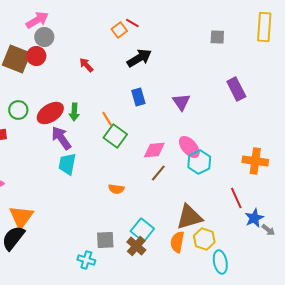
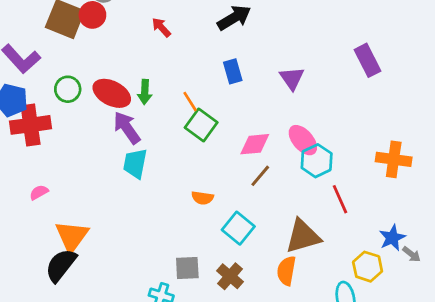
red ellipse: (50, 113) -> (112, 93), turned 60
red line: (236, 198) -> (340, 199), moved
cyan square: (142, 230) -> (238, 228), moved
yellow hexagon: (204, 239) -> (368, 267), moved

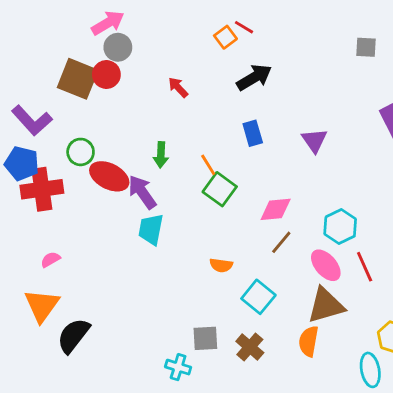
red ellipse: (112, 93) -> (109, 176), moved
pink ellipse: (303, 140) -> (326, 265), moved
orange triangle: (72, 236) -> (42, 305), moved

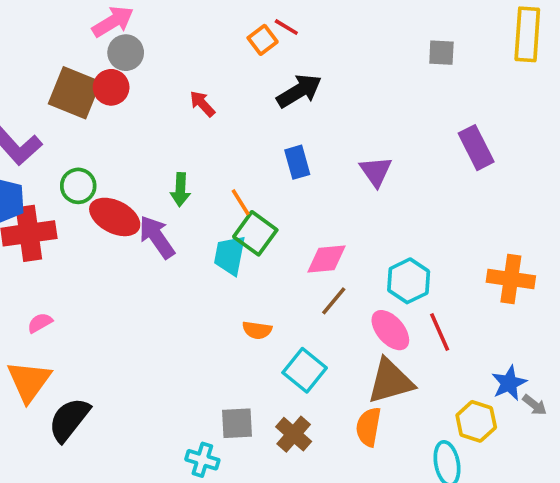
cyan trapezoid: (151, 229) -> (230, 255), moved

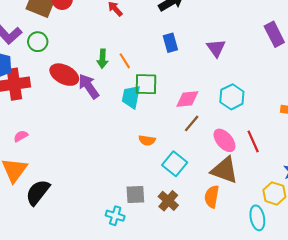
green circle: (78, 186) -> (38, 42), moved
orange line: (241, 202) -> (125, 61), moved
green square: (255, 233) -> (146, 84), turned -35
cyan hexagon: (409, 281) -> (232, 97), moved
brown triangle: (390, 381) -> (224, 170), turned 36

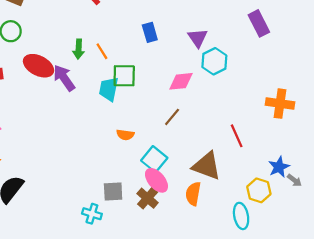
cyan hexagon: (232, 97) -> (214, 61), moved
pink diamond: (187, 99) -> (181, 81), moved
pink ellipse: (224, 140) -> (156, 180), moved

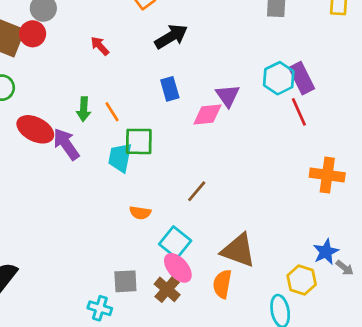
cyan hexagon: (214, 61) -> (279, 78), moved
pink diamond: (181, 81) -> (207, 115), moved
red line: (237, 136) -> (299, 112), moved

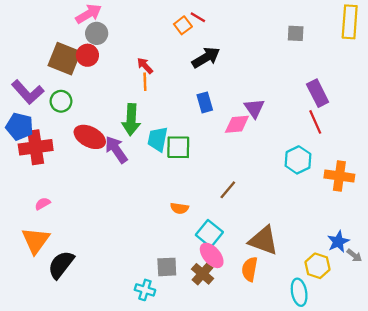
cyan hexagon: (279, 78) -> (298, 160), moved
green arrow: (84, 109) -> (131, 120), size x1.5
orange line: (112, 112) -> (145, 82), moved, turned 30
cyan trapezoid: (120, 158) -> (158, 139), moved

